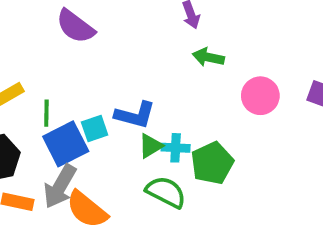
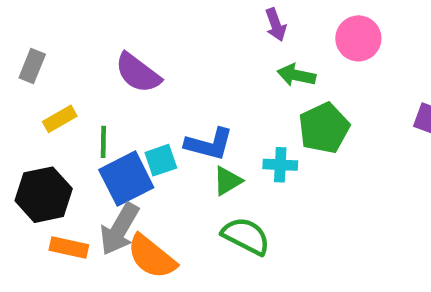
purple semicircle: (75, 26) -> (138, 73), moved
pink circle: (260, 96) -> (358, 38), moved
cyan cross: (176, 148) -> (280, 165), moved
green pentagon: (212, 163) -> (324, 128), moved

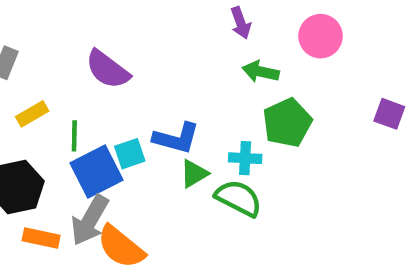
green semicircle: (246, 236) -> (238, 198), moved

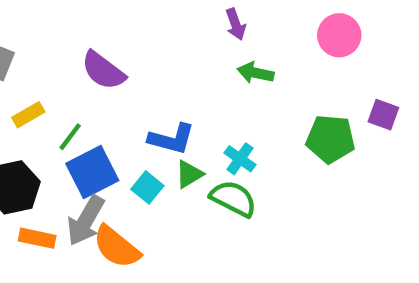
pink circle: (321, 36) -> (339, 35), moved
green pentagon: (287, 123) -> (330, 139), moved, turned 30
green line: (74, 136) -> (70, 137), turned 36
cyan square: (130, 154) -> (147, 187), moved, turned -32
cyan cross: (245, 158) -> (240, 159), turned 32

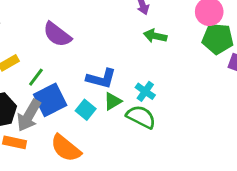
green pentagon: (330, 139) -> (218, 39), moved
gray arrow: (86, 221) -> (29, 115), moved

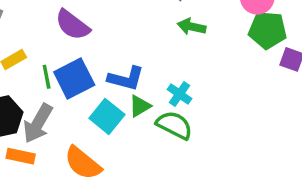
green line: (36, 77) -> (47, 77), turned -48
blue square: (50, 100) -> (74, 78), moved
cyan square: (86, 110) -> (107, 116), size x1.4

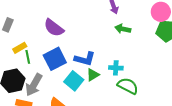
green line: (47, 77) -> (28, 57), moved
cyan cross: (180, 94) -> (116, 68), turned -32
green semicircle: (174, 125) -> (128, 86), moved

